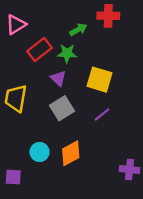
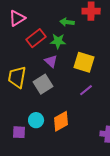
green arrow: (78, 30) -> (67, 22), turned -144
gray square: (62, 108) -> (43, 84), moved
purple square: (13, 177) -> (19, 132), moved

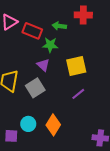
red rectangle: (36, 38) -> (32, 31), moved, turned 60
yellow square: (84, 62) -> (76, 66), turned -30
orange diamond: (61, 121) -> (53, 125), turned -30

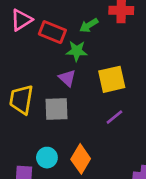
green arrow: (59, 26) -> (89, 25), turned -40
gray square: (35, 88) -> (56, 109), turned 30

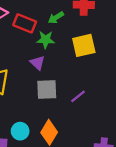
yellow square: (112, 79) -> (84, 45), moved
gray square: (56, 109) -> (47, 89), moved

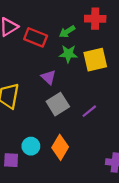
green star: (46, 40) -> (68, 54), moved
gray square: (47, 89) -> (58, 104), turned -30

